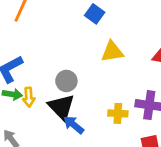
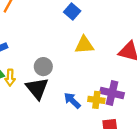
yellow cross: (118, 113) -> (96, 100), moved
blue arrow: (74, 125) -> (72, 100), moved

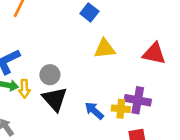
gray circle: (43, 67) -> (50, 75), moved

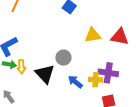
yellow triangle: (105, 49) -> (93, 35), moved
gray circle: (50, 75) -> (63, 58), moved

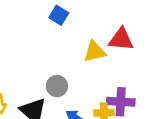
red triangle: (120, 37) -> (121, 39), moved

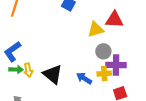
gray circle: (57, 86) -> (103, 51), moved

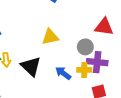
red triangle: (114, 20) -> (104, 27), moved
yellow triangle: (96, 29) -> (50, 37), moved

